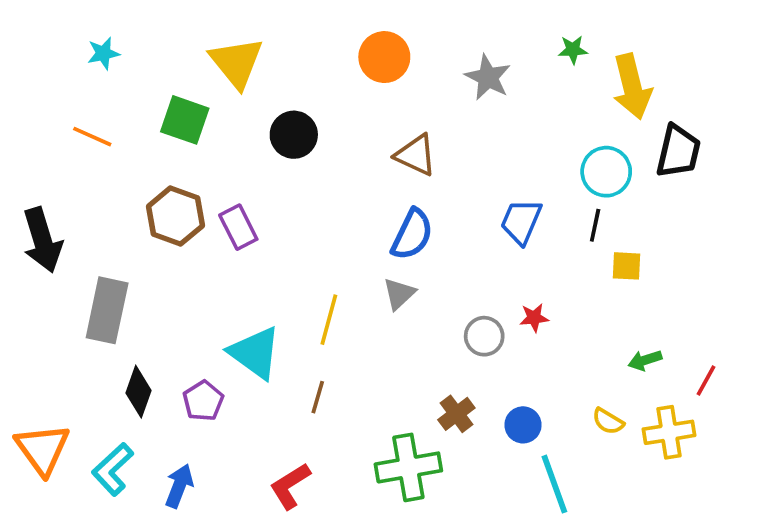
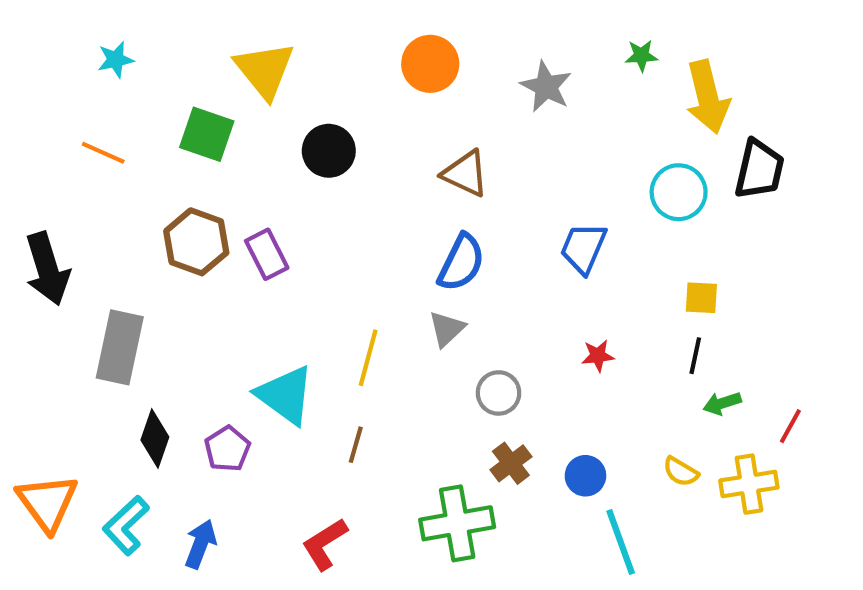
black line: (595, 225) -> (695, 356), moved
gray circle: (484, 336) -> (499, 393), moved

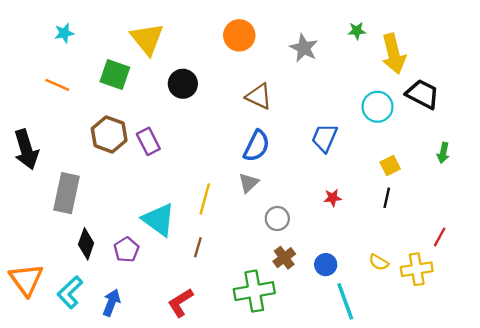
black trapezoid: (759, 169) -> (422, 94), turned -76
yellow square: (701, 298) -> (390, 166), turned -30
green arrow: (722, 403) -> (443, 153), moved, turned -60

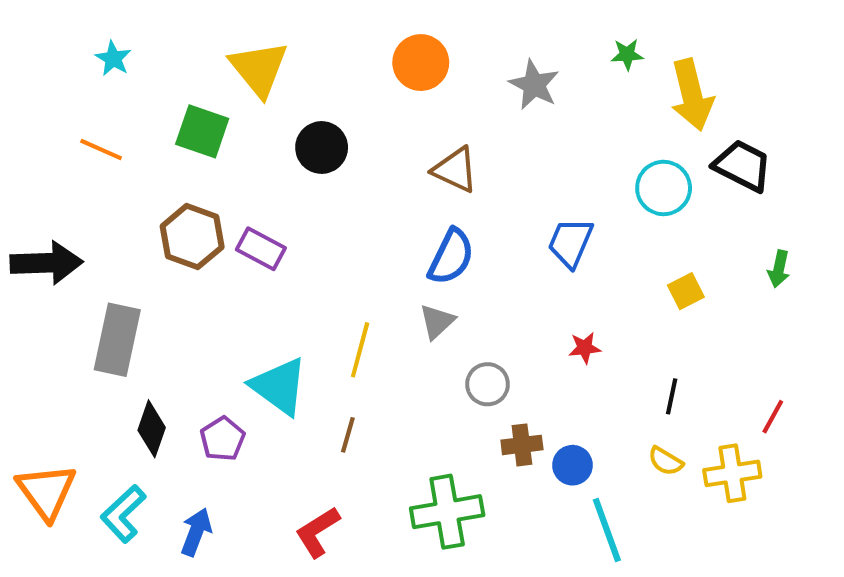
cyan star: (64, 33) -> (113, 58), turned -30
purple rectangle: (148, 141) -> (261, 249), turned -35
black arrow: (26, 149) -> (46, 263), turned -75
black line: (387, 198) -> (672, 396), moved
brown cross: (284, 258) -> (522, 445), moved, turned 30

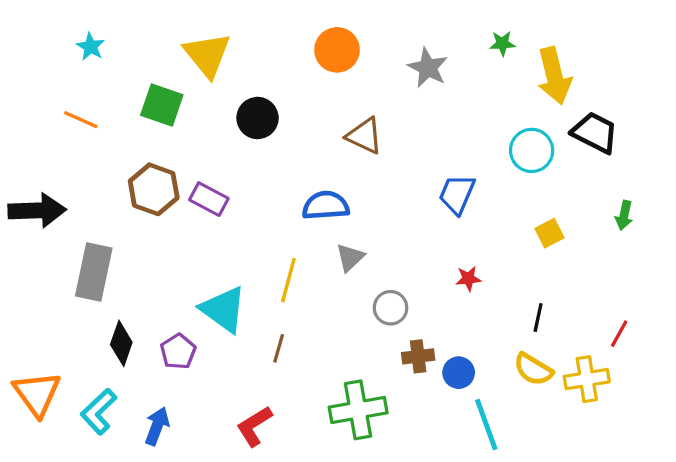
blue semicircle: (451, 257) -> (326, 206), moved, turned -120
yellow semicircle: (666, 461) -> (533, 369), size x1.4

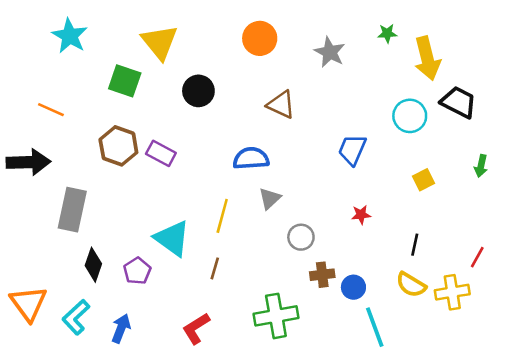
cyan star: (90, 47) -> (70, 36), size x1.6
orange line: (81, 120) -> (51, 110), moved

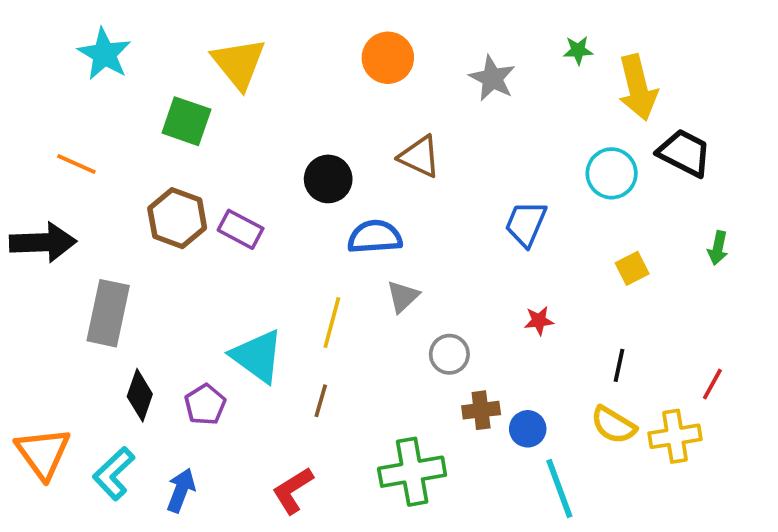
black circle: (198, 91) -> (328, 179), moved

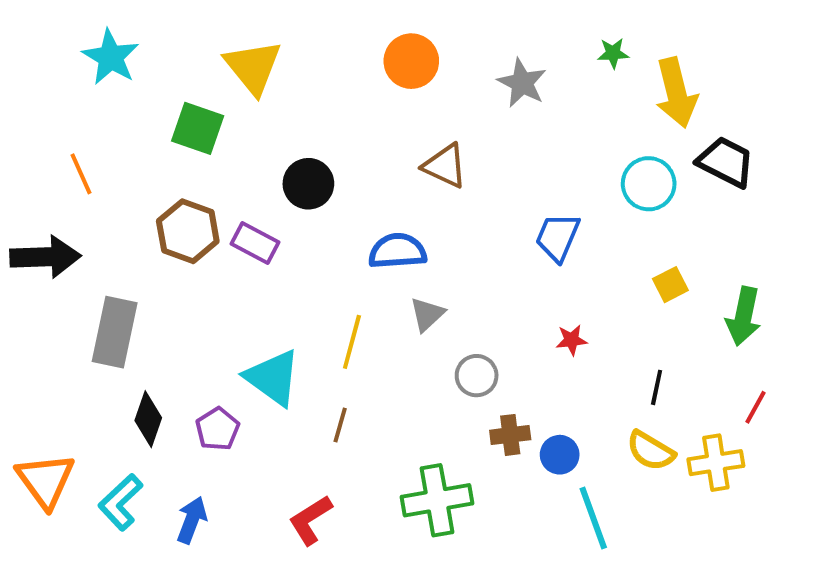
orange line: (76, 164) -> (81, 174), turned 42
black circle: (328, 179) -> (308, 184), moved
green arrow: (718, 248) -> (744, 316), moved, size x1.6

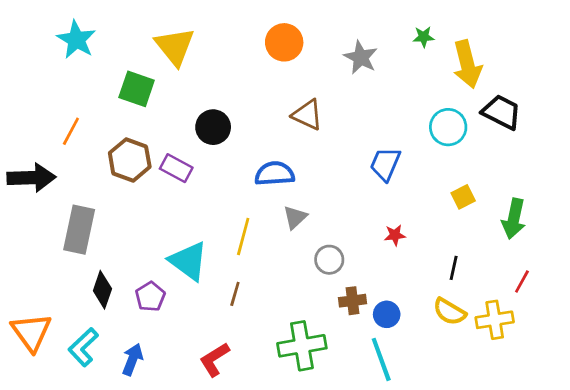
orange line: (81, 174) -> (71, 131), moved, turned 52
cyan line: (593, 518) -> (381, 359), moved

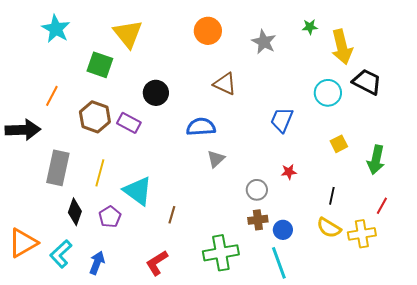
yellow line: (243, 236) -> (100, 173), moved
gray circle: (329, 260) -> (257, 190), moved
orange triangle: (31, 332) -> (23, 243), turned 36

